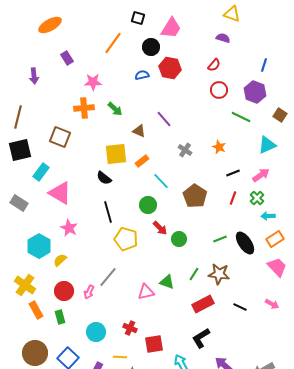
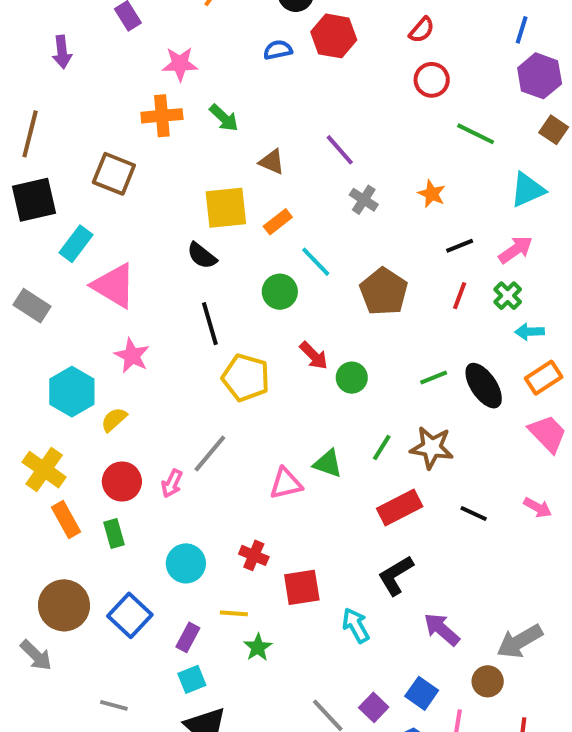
purple hexagon: (255, 92) -> (540, 76), moved
purple line: (164, 119) -> (340, 150), moved
green circle: (148, 205) -> (280, 292), moved

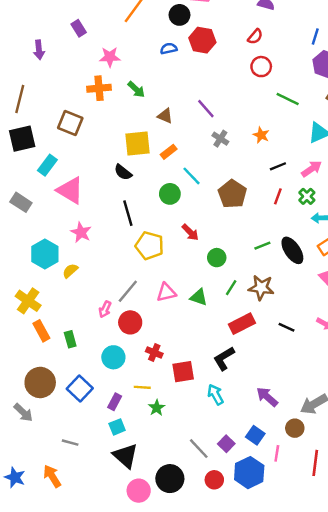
green circle: (352, 378) -> (217, 258), moved
red circle: (122, 482) -> (130, 322), moved
pink triangle: (286, 484) -> (166, 292), moved
black L-shape: (396, 575) -> (224, 358), moved

